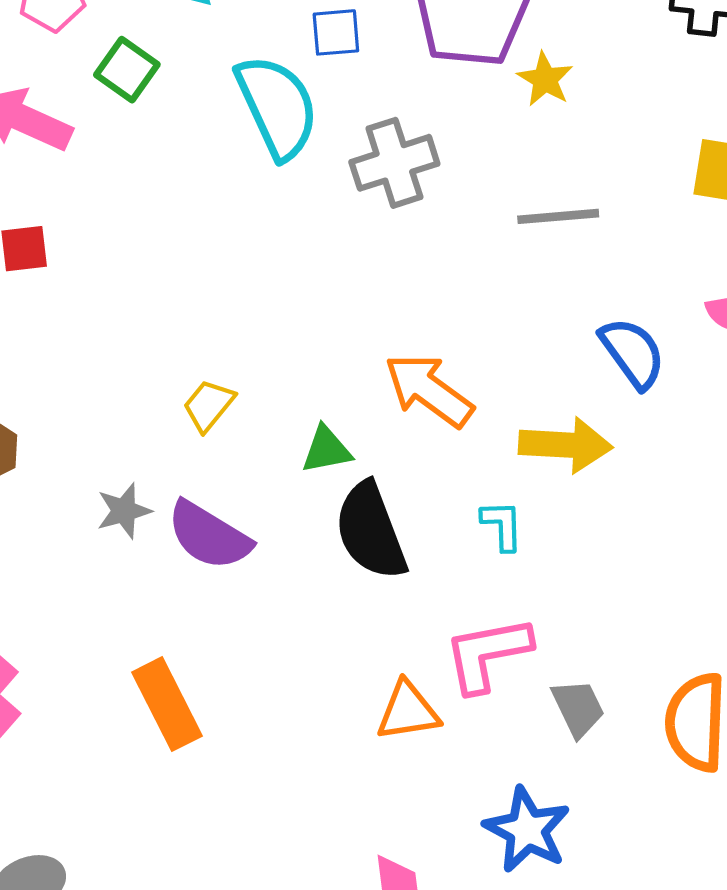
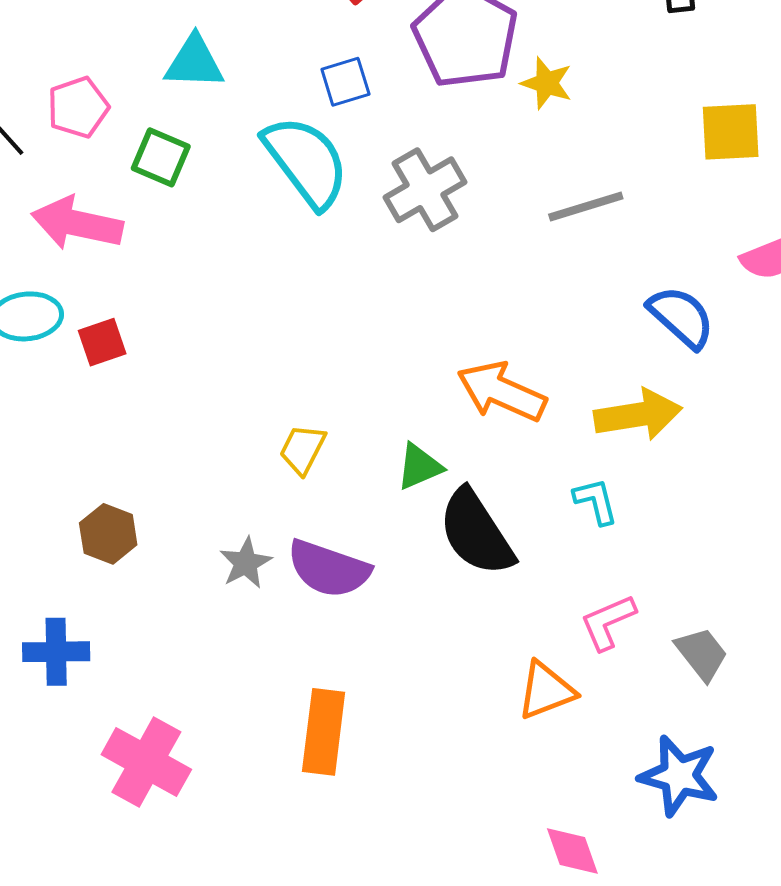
pink L-shape: (488, 654) -> (608, 622), size x0.7
orange rectangle: (167, 704) -> (324, 732), turned 46

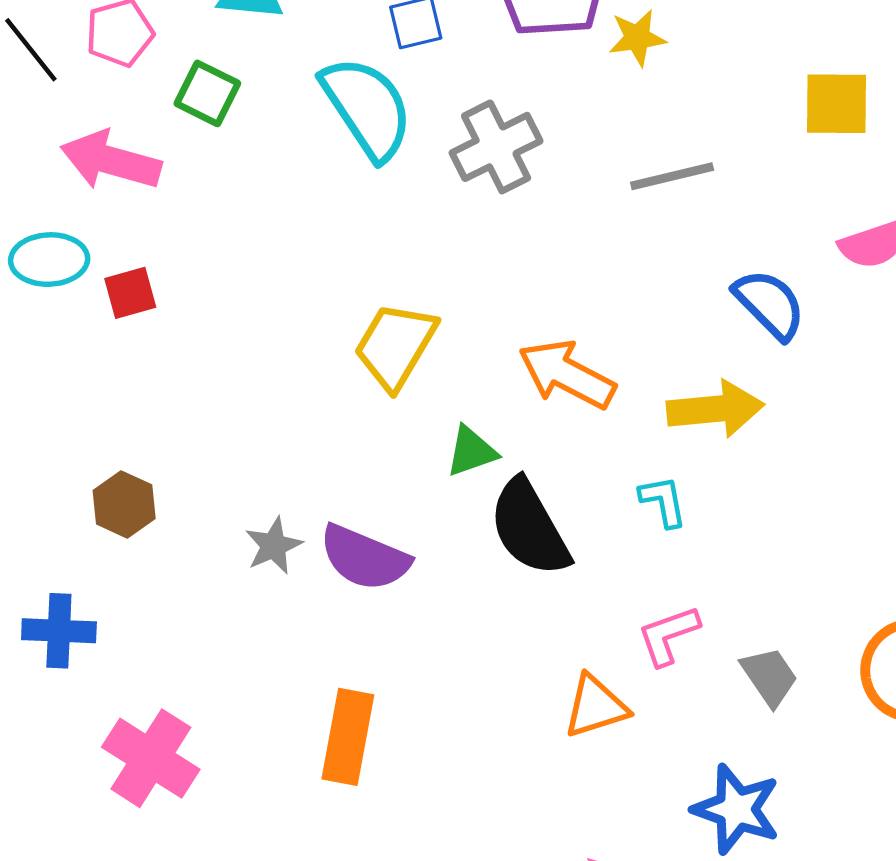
yellow star: (547, 83) -> (637, 38), turned -30
yellow trapezoid: (303, 449) -> (395, 346), moved, size x1.6

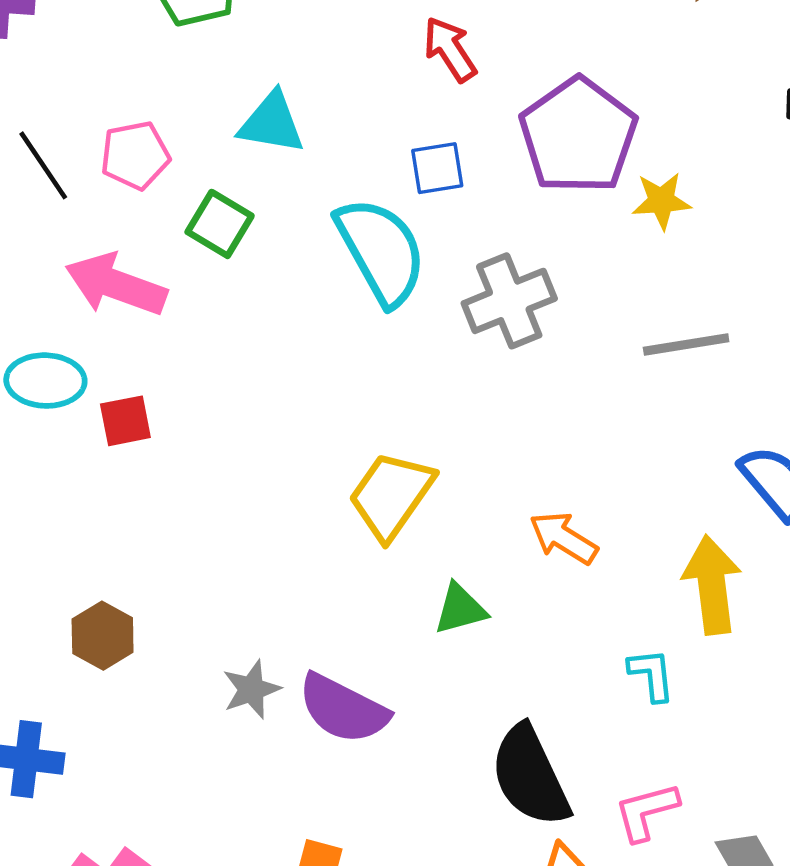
orange arrow: (567, 374) -> (563, 538), size x0.7
yellow arrow: (715, 409) -> (712, 585), turned -96
black semicircle: (529, 528) -> (530, 776), moved

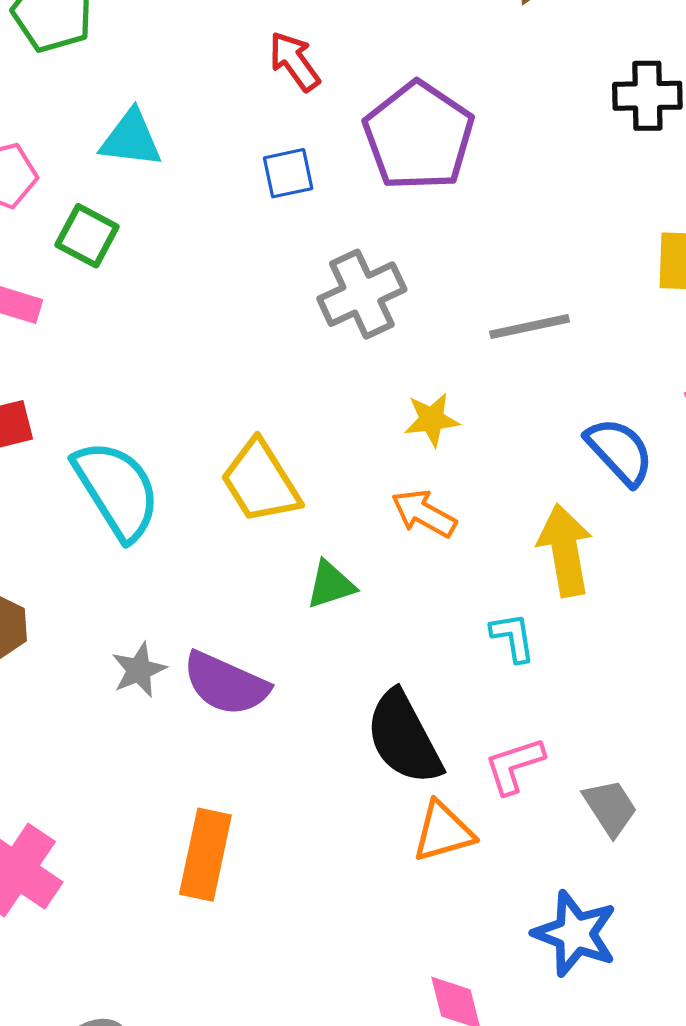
yellow star: (661, 201) -> (432, 420), moved
cyan semicircle: (381, 251) -> (117, 490), moved
yellow trapezoid: (391, 495) -> (261, 482), turned -64

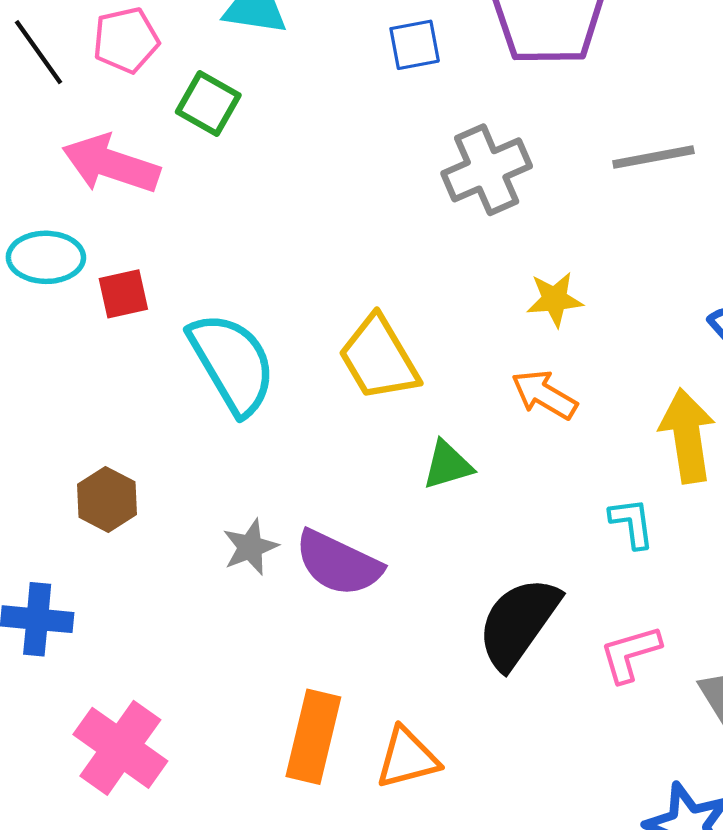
gray line: (529, 327) -> (653, 157), moved
black semicircle: (404, 738) -> (518, 623), turned 62
orange triangle: (443, 832) -> (407, 758), moved

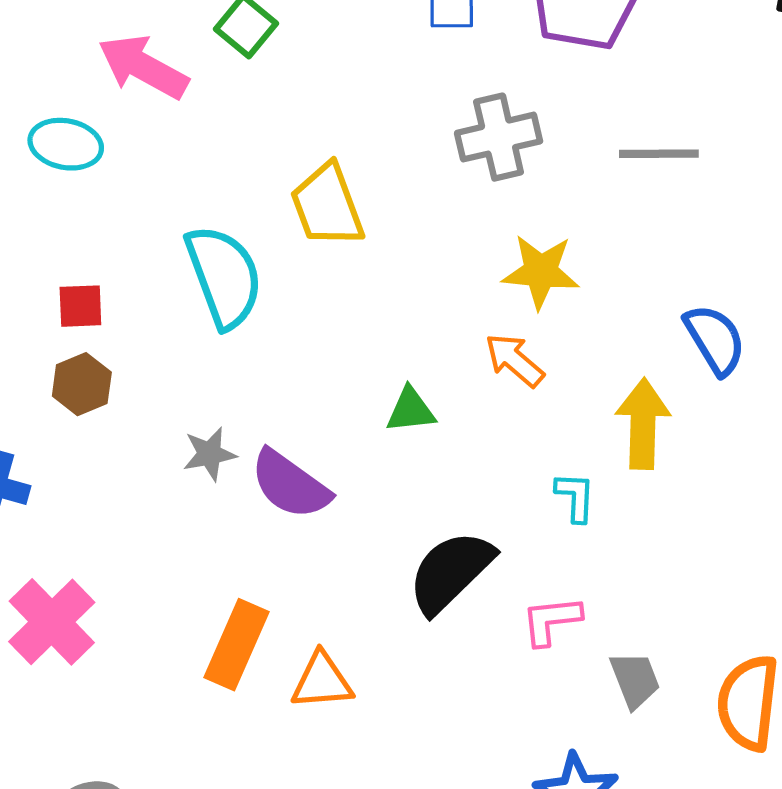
red square: (123, 294) -> (80, 306), moved
yellow star: (555, 299) -> (541, 272), size x1.4
yellow trapezoid: (379, 358) -> (327, 205), moved

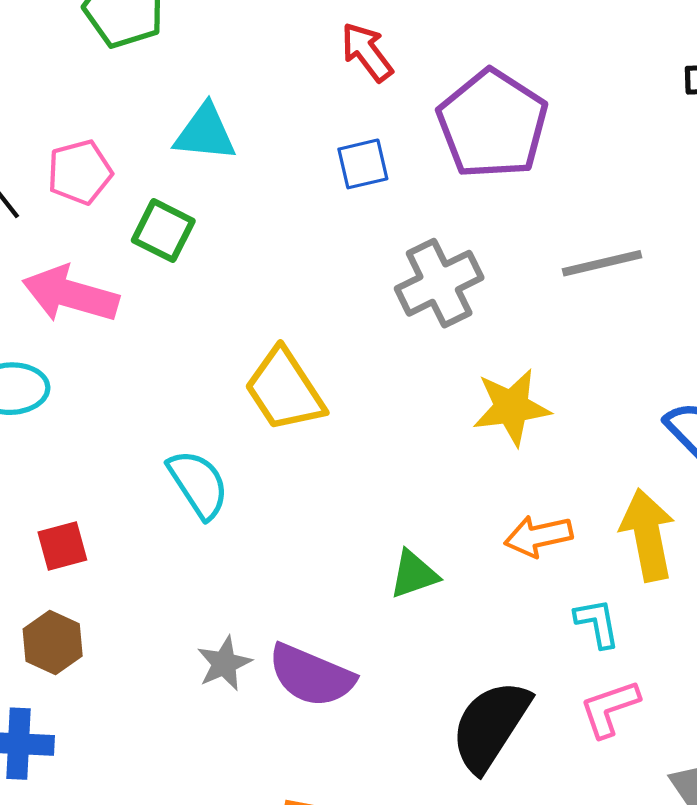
cyan semicircle: (224, 277) -> (198, 484), size x0.7
orange arrow: (514, 360) -> (538, 536), moved, turned -40
brown hexagon: (82, 384) -> (53, 642), moved
pink L-shape: (551, 621) -> (610, 708), moved

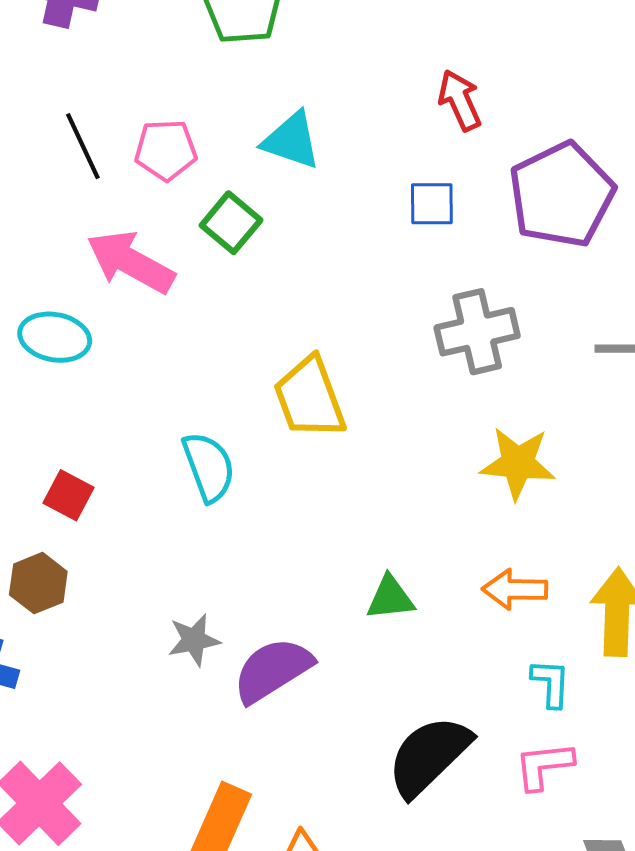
red square: (62, 546) -> (68, 495), turned 30
purple semicircle: (311, 675) -> (273, 670), turned 112

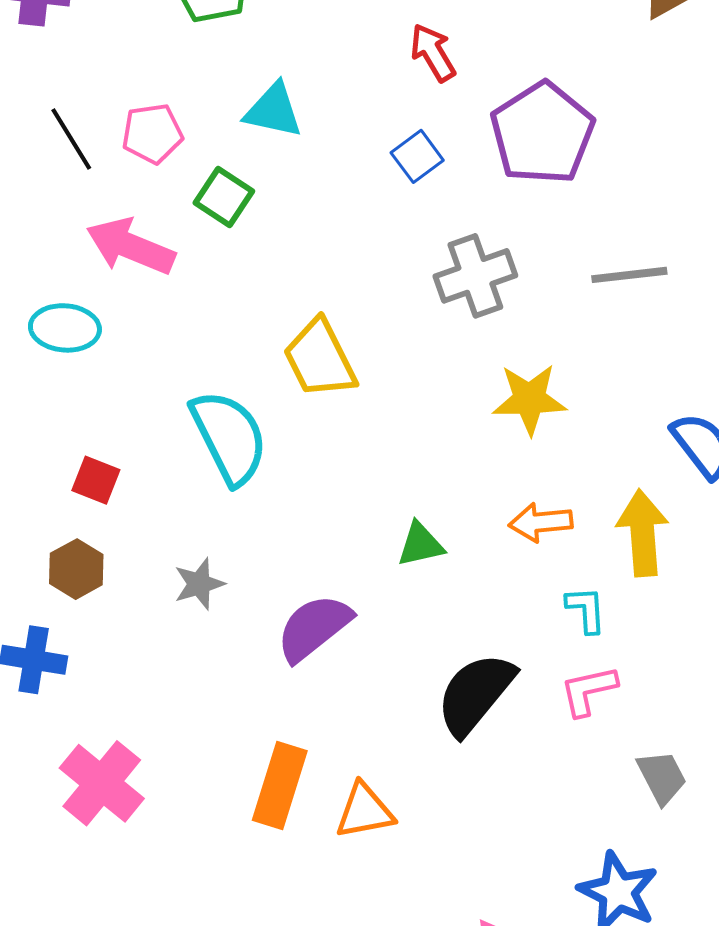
blue square: (432, 204) -> (417, 156), turned -30
cyan semicircle: (209, 467) -> (229, 437), size x1.4
gray star: (194, 640) -> (199, 584), moved

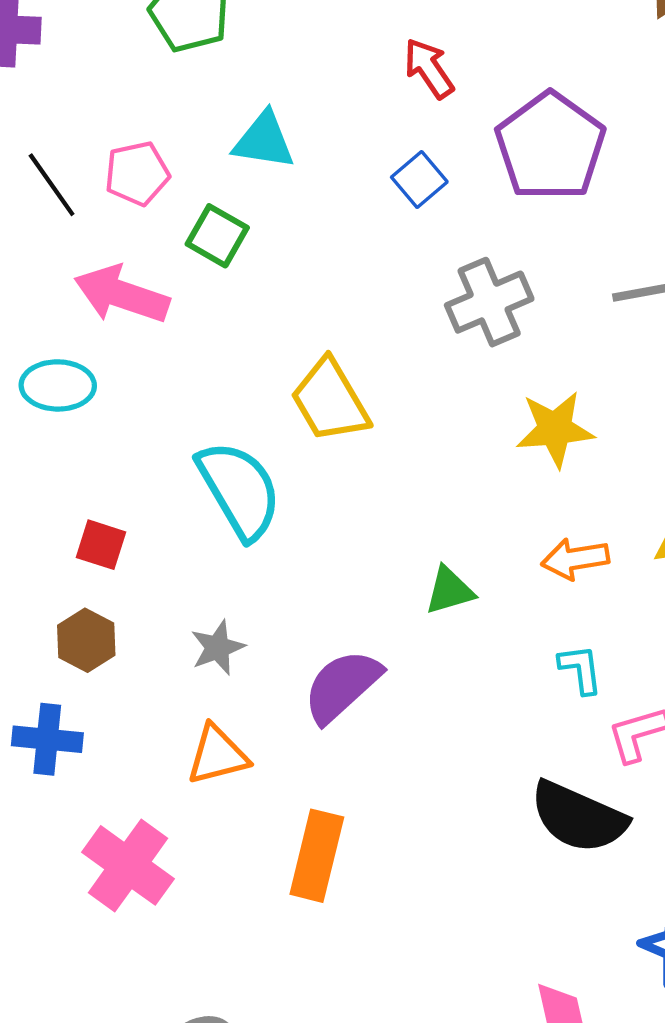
cyan L-shape: (586, 610) -> (581, 669), moved
black semicircle: (475, 694) -> (578, 817), moved, turned -102
orange triangle: (365, 811) -> (217, 755), moved

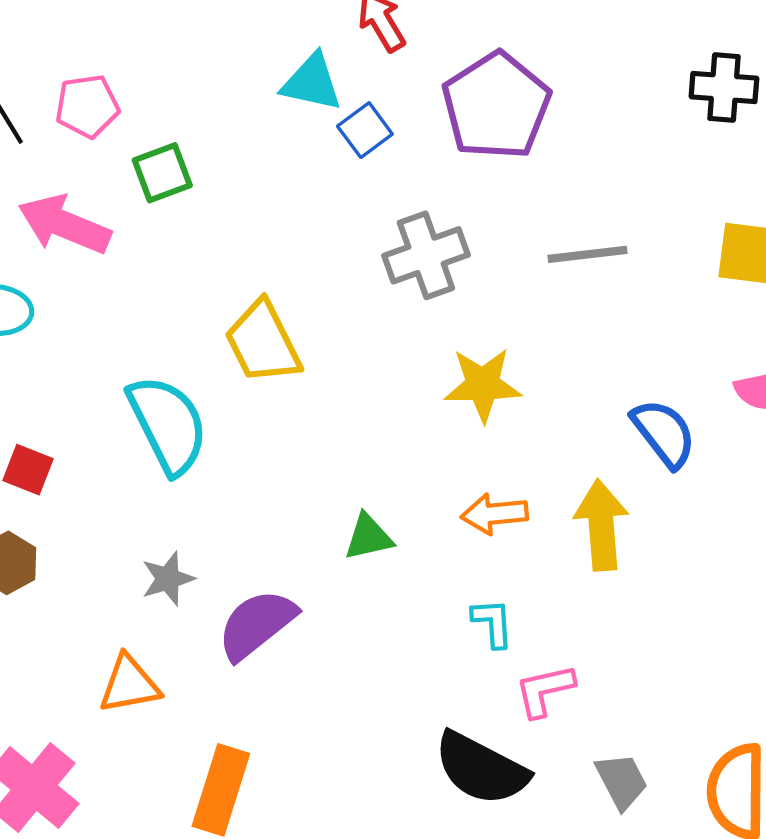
cyan triangle: (264, 141) -> (312, 83), moved
green square: (217, 236) -> (162, 173), turned 36
gray star: (218, 648) -> (168, 579), moved

